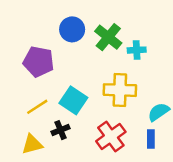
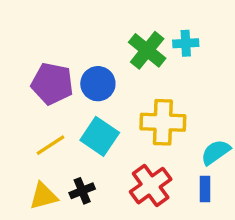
blue circle: (72, 29) -> (98, 84), moved
cyan cross: (137, 50) -> (186, 43), moved
black cross: (61, 130) -> (82, 191), moved

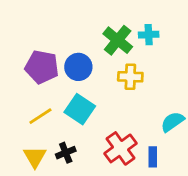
yellow cross: (163, 122) -> (130, 77), moved, size x0.7
blue rectangle: (205, 189) -> (153, 157), moved
yellow triangle: (43, 196) -> (35, 157), turned -45

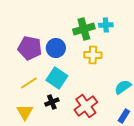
green cross: (118, 40) -> (84, 29), turned 35
black cross: (66, 153) -> (52, 102), moved
blue rectangle: (153, 157) -> (124, 116), moved, turned 32

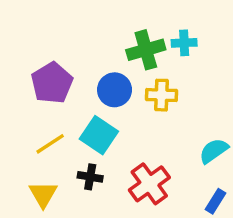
purple pentagon: (30, 48) -> (52, 83), turned 30
blue circle: (56, 48) -> (115, 90), moved
black cross: (52, 102) -> (90, 177), turned 32

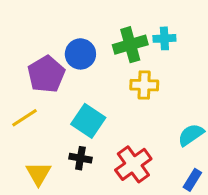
blue circle: (115, 90) -> (80, 54), moved
yellow line: (50, 144) -> (24, 118), moved

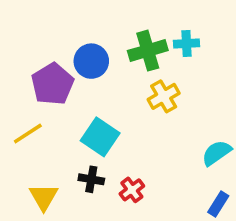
yellow cross: (144, 85) -> (164, 96), turned -32
red cross: (133, 164) -> (132, 190), moved, size x0.6

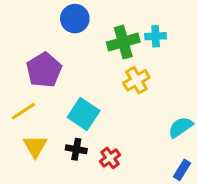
blue circle: (91, 61) -> (75, 19), moved
yellow triangle: (44, 197) -> (35, 146), moved

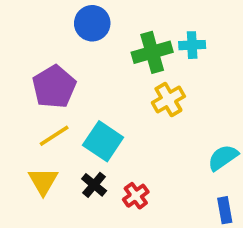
yellow line: (23, 111) -> (54, 136), moved
black cross: (76, 149) -> (94, 185), turned 30
blue rectangle: (182, 170) -> (225, 210), turned -42

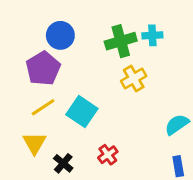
blue circle: (92, 23) -> (60, 35), moved
black cross: (94, 185) -> (63, 163), moved

